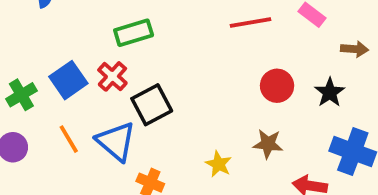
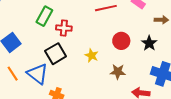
green rectangle: (134, 33) -> (44, 16), turned -42
red cross: (112, 76) -> (64, 28), moved, turned -35
yellow star: (219, 164) -> (92, 55), moved

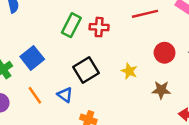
red cross: (64, 28) -> (99, 27), moved
blue triangle: (38, 74) -> (65, 95), size x0.6

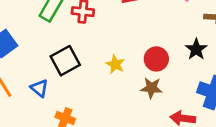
red circle: (165, 53) -> (156, 59), moved

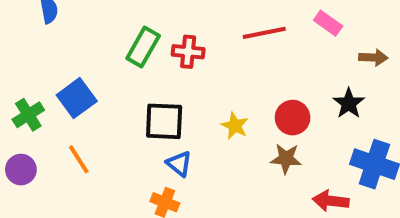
black square: (65, 61) -> (164, 121), turned 32
blue triangle: (39, 88) -> (179, 164), moved

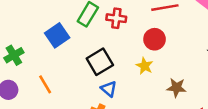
blue square: (77, 98) -> (57, 35), moved
red circle: (293, 118) -> (155, 39), moved
black square: (164, 121) -> (100, 62), turned -35

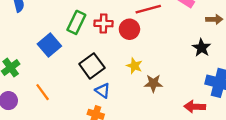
red circle: (155, 39) -> (129, 29), moved
brown star: (176, 88) -> (153, 83), moved

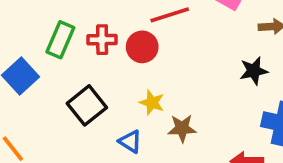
black star: (201, 48) -> (254, 71), turned 30
blue triangle: (103, 91) -> (130, 142), moved

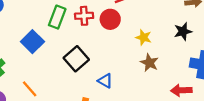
yellow star: (152, 103) -> (144, 37), moved
brown star: (182, 128) -> (149, 63), moved, turned 30

